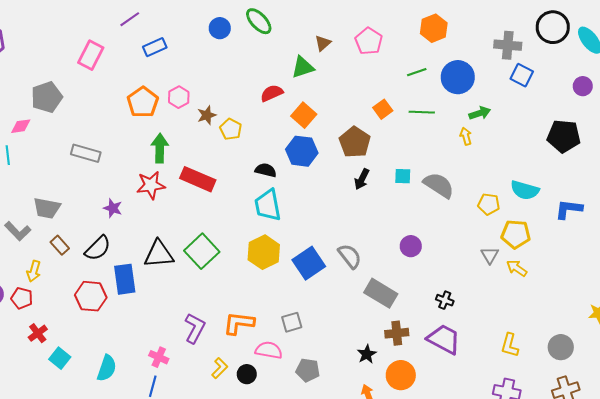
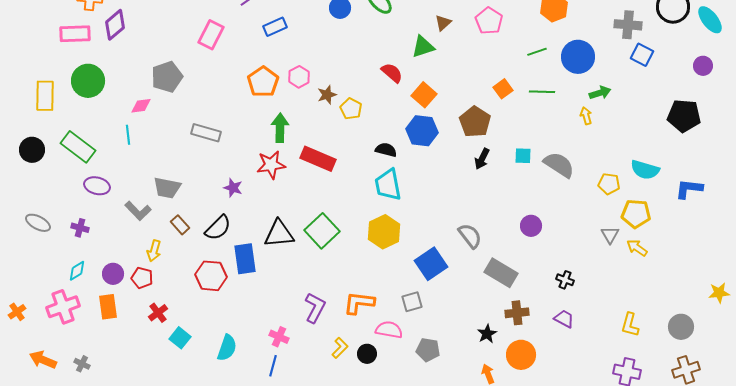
red semicircle: (272, 93) -> (392, 73), turned 65
blue square: (309, 263) -> (431, 264), moved
purple trapezoid: (444, 339) -> (564, 319), size x0.6

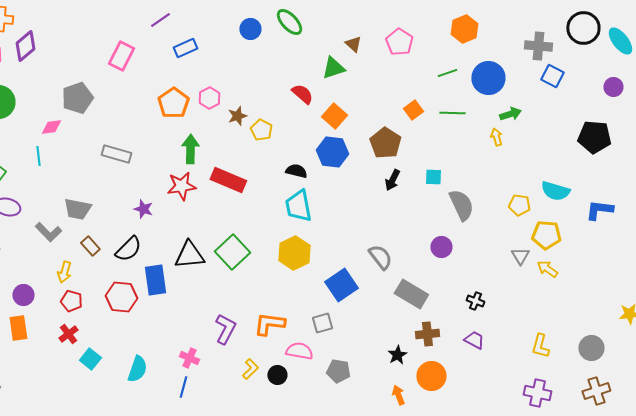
brown triangle: (443, 23) -> (353, 44), turned -36
gray semicircle: (559, 165) -> (461, 205), moved, turned 32
red pentagon: (142, 278) -> (71, 301), moved

